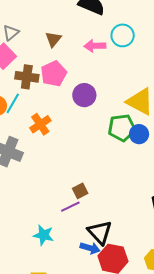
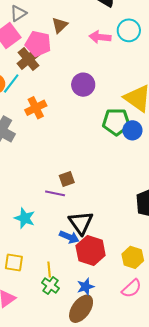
pink pentagon: (54, 74) -> (38, 44), moved, turned 30
brown cross: (27, 77) -> (29, 59), turned 35
purple line: (70, 207) -> (55, 193), turned 30

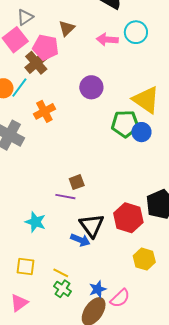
red hexagon: (91, 250) -> (128, 218), moved
yellow line: (49, 270) -> (61, 273), turned -56
pink semicircle: (132, 288) -> (120, 298), moved

